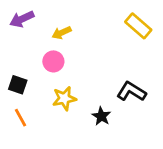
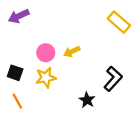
yellow arrow: (62, 33) -> (72, 52), moved
black L-shape: (131, 92) -> (113, 79), turned 100
yellow star: (64, 98) -> (46, 78), moved

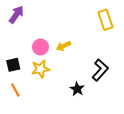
purple arrow: (19, 16) -> (16, 15), turned 150
yellow rectangle: (119, 22) -> (105, 20), turned 30
black square: (15, 73) -> (13, 65), turned -32

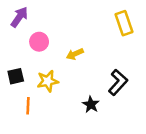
pink circle: (40, 47) -> (39, 42), moved
orange line: (15, 90) -> (28, 106), moved, turned 32

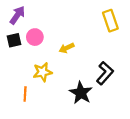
black square: (16, 76) -> (14, 40), moved
black star: (91, 105) -> (81, 93), size x1.5

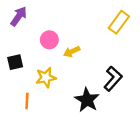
yellow rectangle: (110, 21) -> (119, 22), turned 55
pink circle: (35, 37) -> (49, 40), moved
black square: (14, 40) -> (15, 62), moved

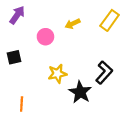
yellow arrow: (72, 52) -> (73, 24), moved
yellow star: (46, 77) -> (57, 74), moved
orange line: (27, 101) -> (22, 104), moved

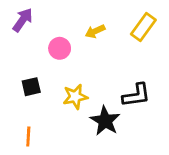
black square: (14, 57) -> (31, 87), moved
black L-shape: (104, 73) -> (136, 95), turned 40

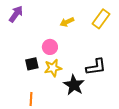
pink circle: (60, 48) -> (50, 47), moved
black square: (31, 87) -> (32, 64), moved
orange line: (28, 136) -> (31, 99), moved

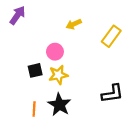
yellow rectangle: (101, 19) -> (111, 36), moved
black L-shape: (96, 67) -> (112, 94), moved
black star: (74, 85) -> (59, 105), moved

